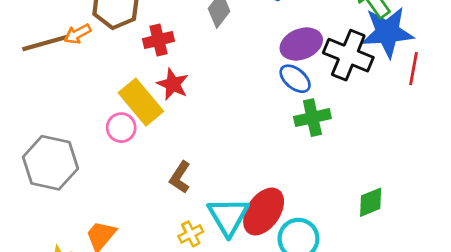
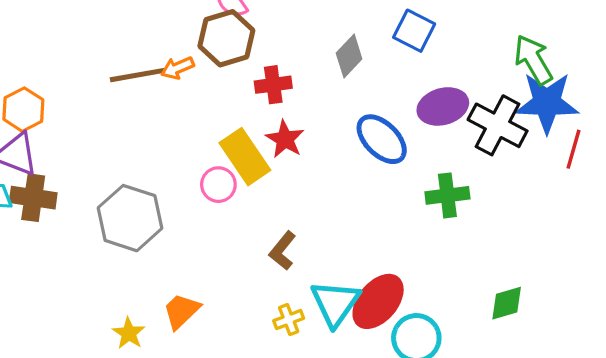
blue ellipse: (295, 79) -> (382, 139), moved, size x1.4

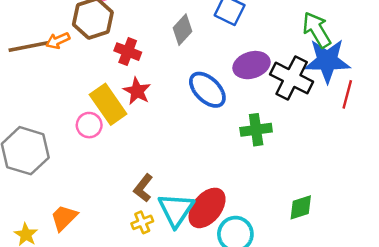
red cross: (273, 85) -> (128, 52), turned 30
brown L-shape: (283, 251) -> (143, 188), moved

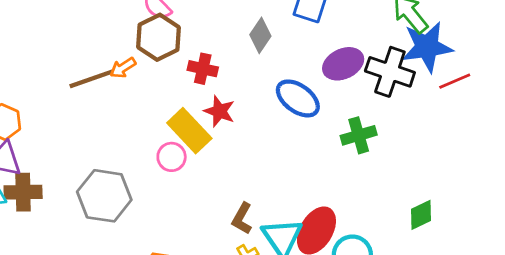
red line: (347, 94) -> (455, 81), turned 60

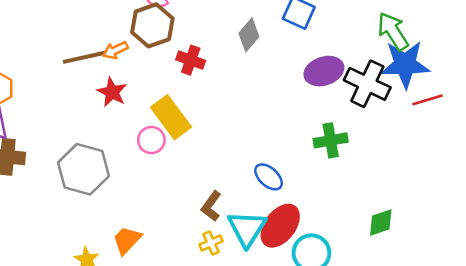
blue ellipse: (298, 98) -> (269, 177), moved, size x0.7
red star: (219, 111) -> (112, 92), moved

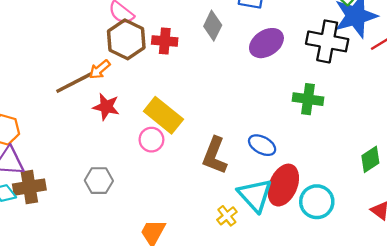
red cross: (191, 60) -> (165, 41), moved
purple ellipse: (324, 71) -> (266, 43), moved
green cross: (331, 140) -> (308, 99), turned 32
gray hexagon: (83, 169) -> (99, 181), size x0.6
brown L-shape: (211, 206) -> (215, 156), moved, size x1.4

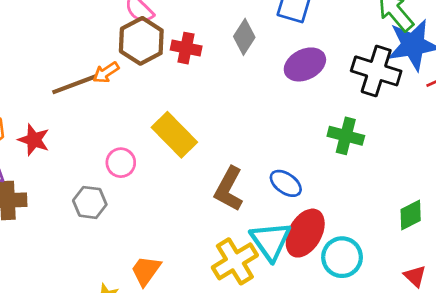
red star: (106, 107) -> (34, 140), moved
pink circle: (151, 140) -> (121, 163), moved
yellow cross: (227, 216) -> (235, 261), size x1.8

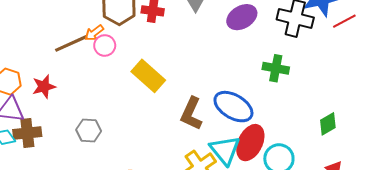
red star: (34, 140) -> (44, 87), turned -30
pink circle: (121, 163) -> (105, 46), moved
blue ellipse: (286, 183) -> (233, 107), size x1.6

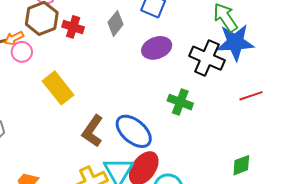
red line: (344, 21) -> (251, 96), moved
green diamond: (328, 124) -> (241, 165), moved

